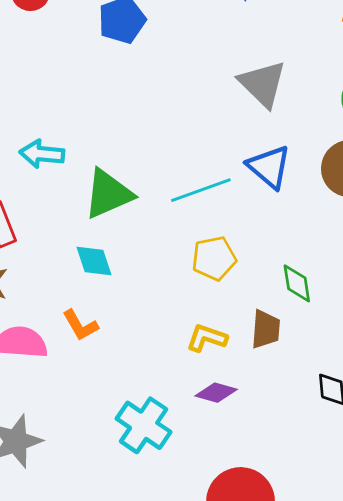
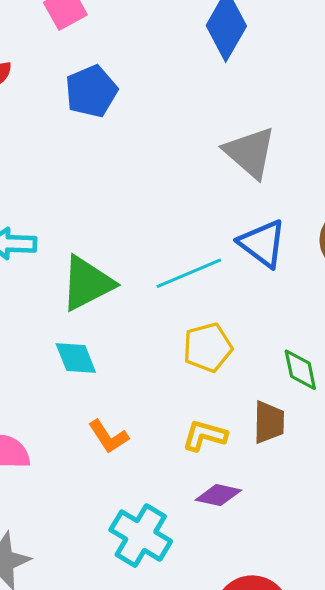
orange L-shape: (80, 325) -> (108, 437), moved

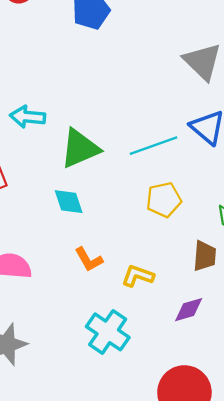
yellow L-shape: (205, 436) -> (138, 276), moved
purple diamond: (218, 495) -> (189, 310), moved, turned -32

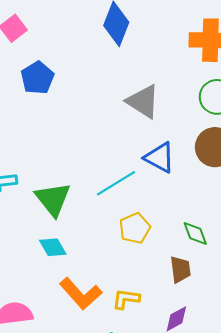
green triangle: (80, 148) -> (53, 199), turned -33
orange L-shape: (89, 259) -> (81, 294), size x1.6

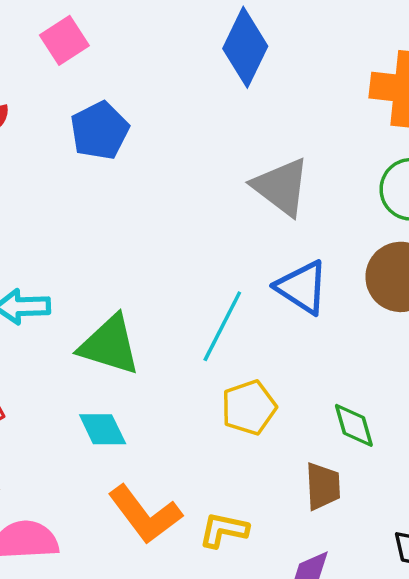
cyan line: (116, 183) -> (222, 326), turned -36
green triangle: (53, 199) -> (110, 345), turned -39

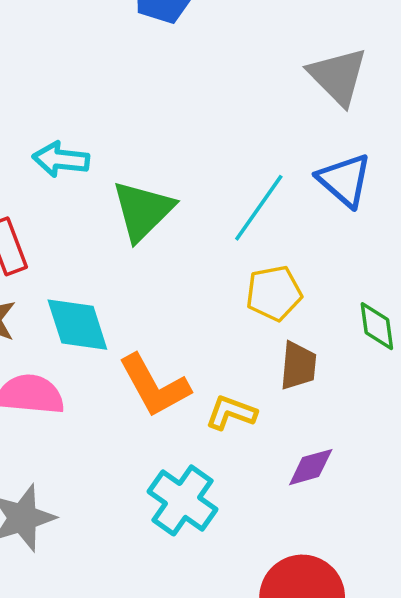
green triangle: (110, 345) -> (143, 211), turned 50
cyan diamond: (103, 429) -> (77, 325), moved, size x1.4
brown trapezoid: (323, 486) -> (298, 366), moved

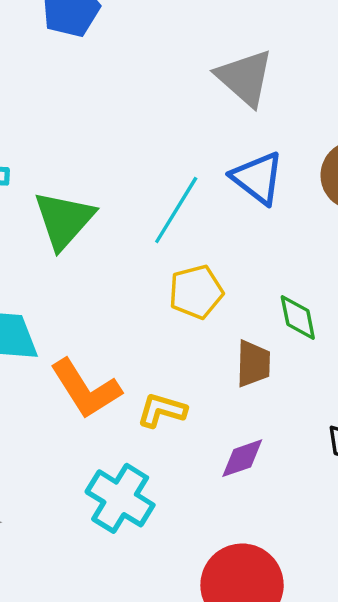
brown trapezoid: (298, 366) -> (253, 364), moved

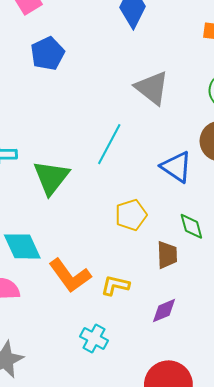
blue triangle: (258, 178) -> (176, 167), moved
cyan line: (176, 210) -> (109, 144), moved
cyan cross: (120, 498) -> (94, 338), size x0.7

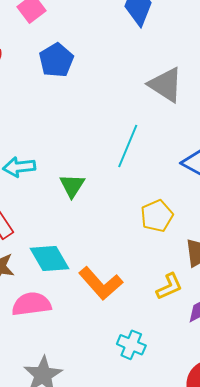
green triangle: (51, 178) -> (72, 186), size x0.7
yellow L-shape: (115, 285) -> (169, 287), moved, turned 148

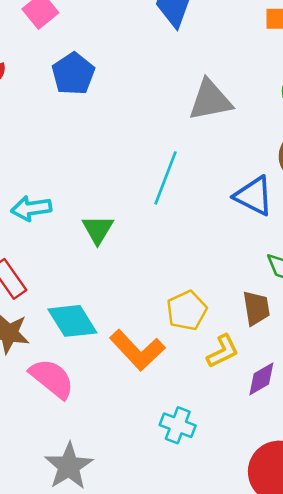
gray triangle: (166, 85) -> (210, 100), turned -42
yellow pentagon: (157, 216) -> (187, 311), moved
pink semicircle: (31, 304) -> (52, 378), turned 48

